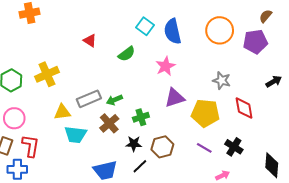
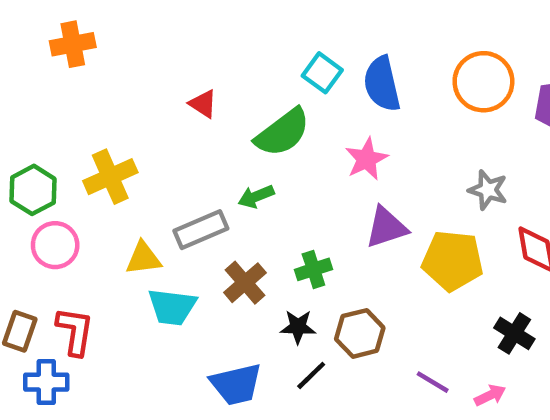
green semicircle: (127, 54) -> (283, 132), size x1.5
green arrow: (114, 100) -> (256, 197), moved
pink circle: (14, 118) -> (55, 245), moved
purple line: (204, 148) -> (433, 382), moved

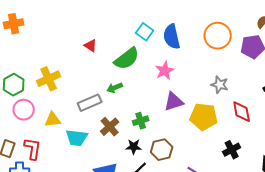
orange cross: (73, 44) -> (14, 24), moved
yellow triangle: (143, 258) -> (53, 120), moved
black cross: (514, 333) -> (232, 150), turned 30

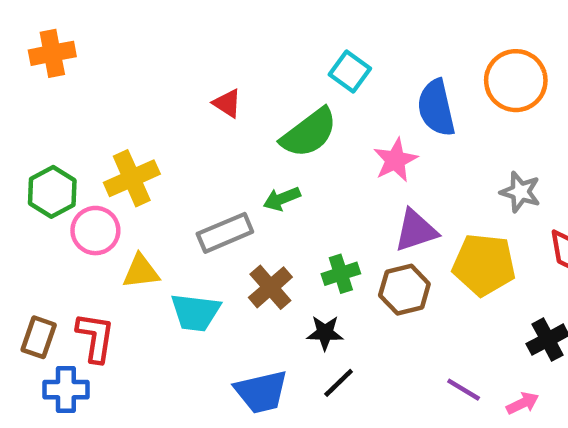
blue semicircle: (172, 37) -> (436, 108), moved
pink circle: (24, 110) -> (95, 231), moved
brown hexagon: (162, 150) -> (404, 290), moved

